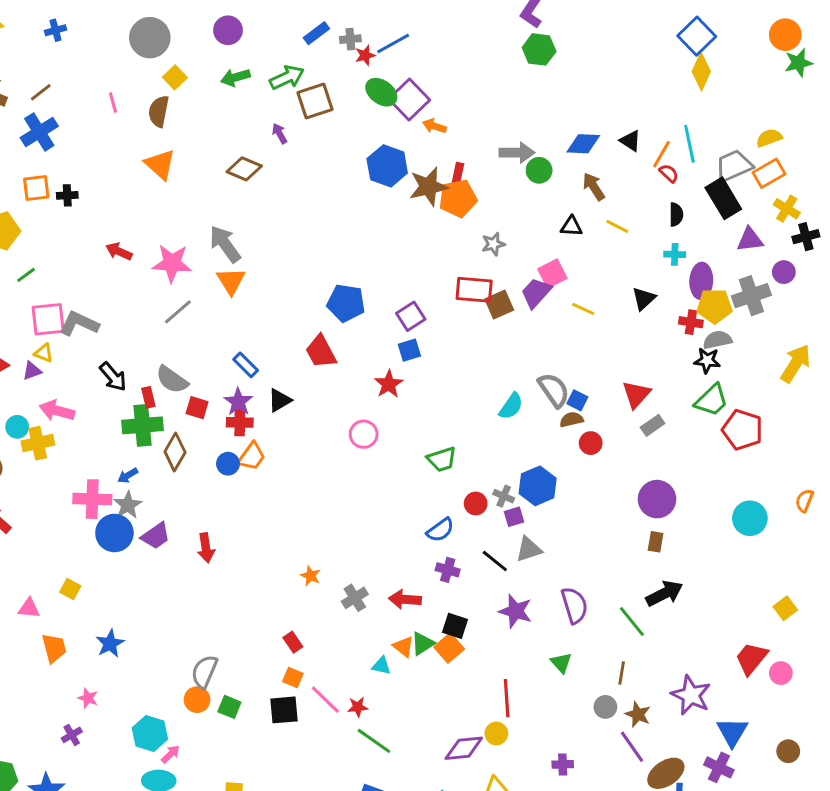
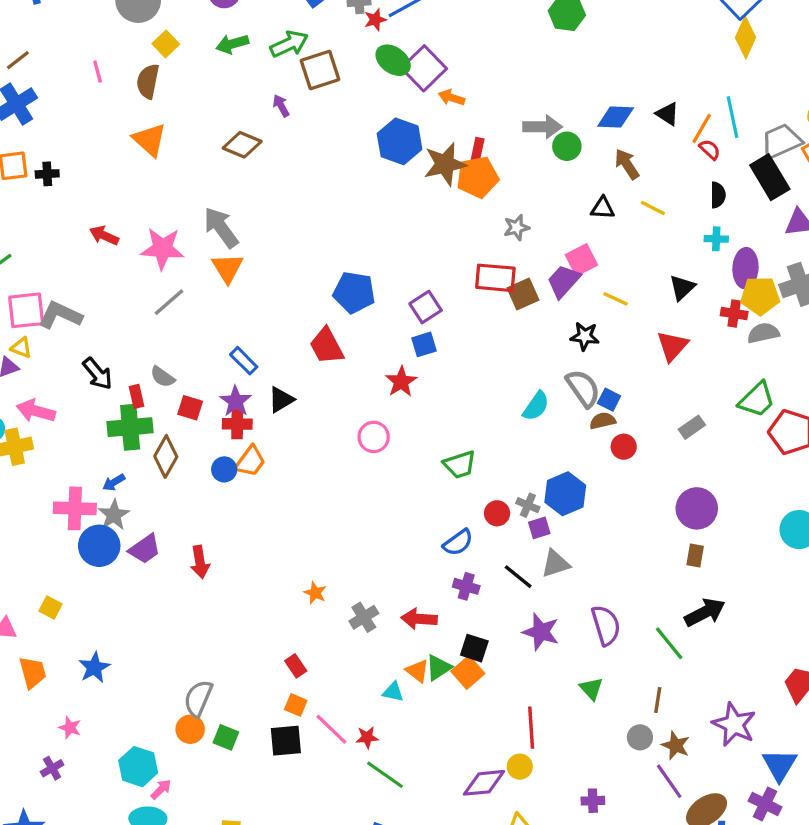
black star: (707, 361) -> (585, 336), moved
gray semicircle: (172, 380) -> (163, 377), size x0.7
red triangle: (636, 394) -> (672, 346), moved

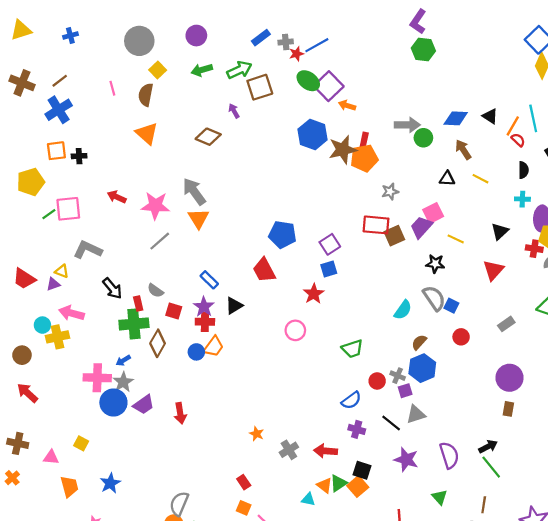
pink square: (26, 310) -> (68, 209), moved
brown semicircle: (603, 421) -> (419, 342), moved, turned -35
black arrow: (705, 612) -> (488, 447), moved, size x0.7

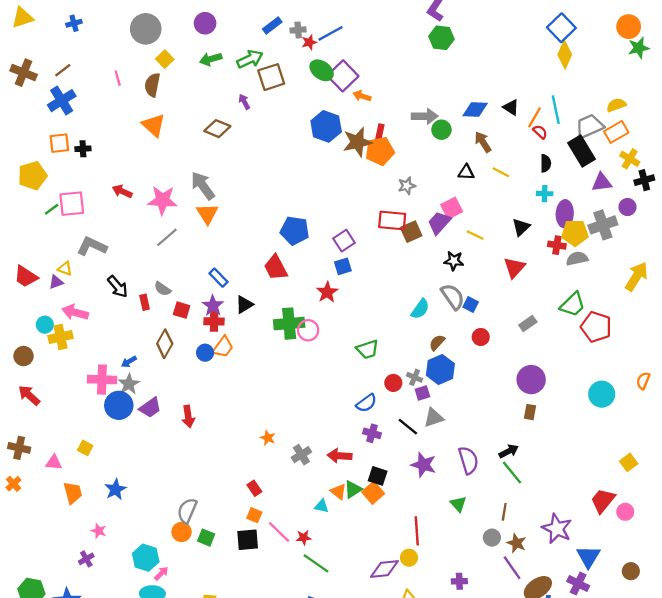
green cross: (134, 324) -> (289, 324), moved

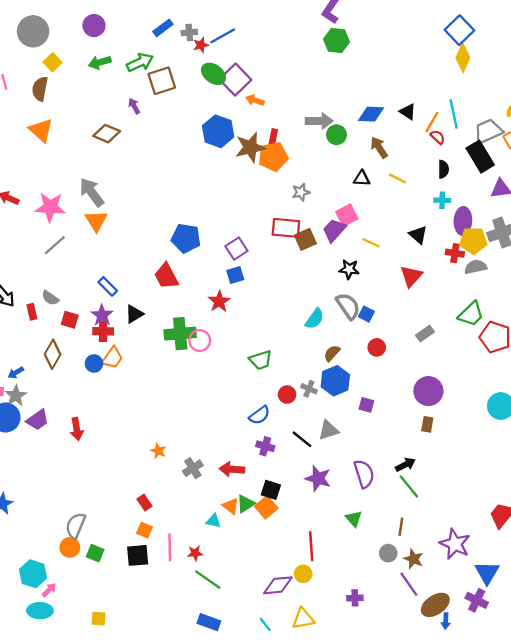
black triangle: (521, 227) -> (418, 235), turned -36
purple square: (422, 393) -> (366, 405), moved, turned 32
pink line: (279, 532) -> (170, 547), turned 45

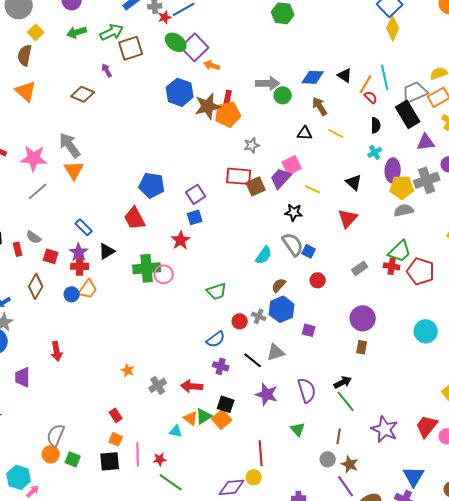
cyan cross: (442, 200) -> (375, 152), turned -32
red cross: (455, 253) -> (392, 266), moved
purple trapezoid: (38, 420) -> (23, 377), moved, turned 125
purple star: (455, 544) -> (385, 429), moved

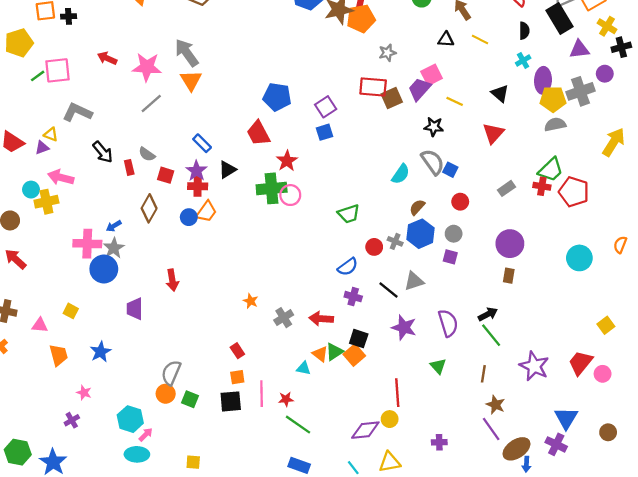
red star: (181, 240) -> (287, 161), moved
orange square: (116, 439) -> (237, 377), turned -32
gray circle: (328, 459) -> (454, 234), moved

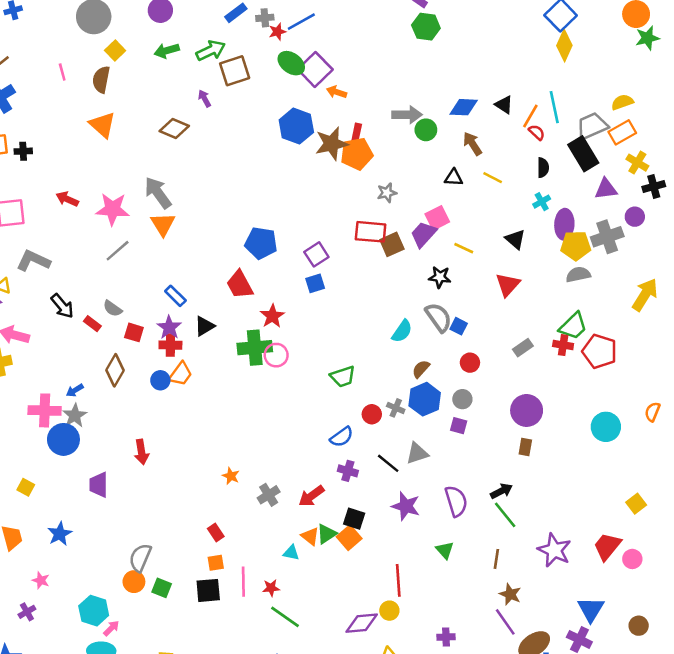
red rectangle: (129, 167) -> (92, 324), turned -40
red arrow: (321, 319) -> (311, 496), turned -40

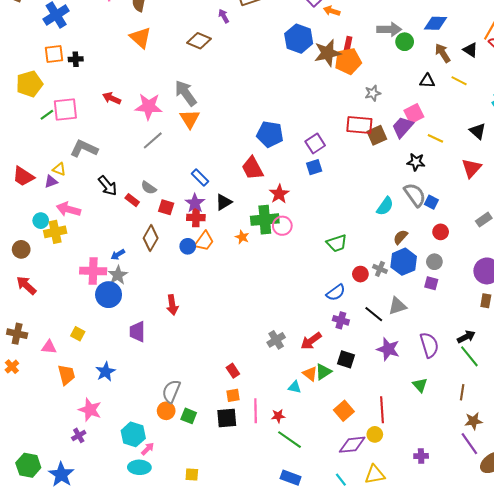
black triangle: (504, 105) -> (470, 50), moved
orange star: (231, 476) -> (242, 237), moved
orange square: (349, 538) -> (344, 411), moved
pink star: (41, 580) -> (90, 410), size x1.6
brown star: (510, 594) -> (473, 421), turned -30

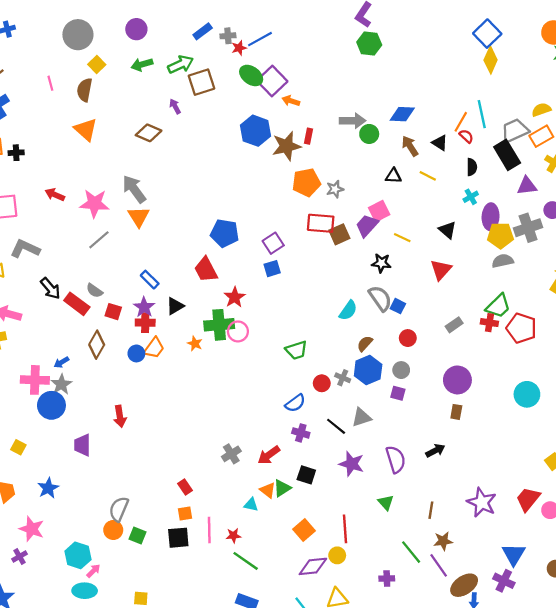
orange pentagon: (348, 61) -> (306, 182), moved
red rectangle: (132, 200) -> (77, 304), size x1.6
green line: (469, 356) -> (411, 552), moved

